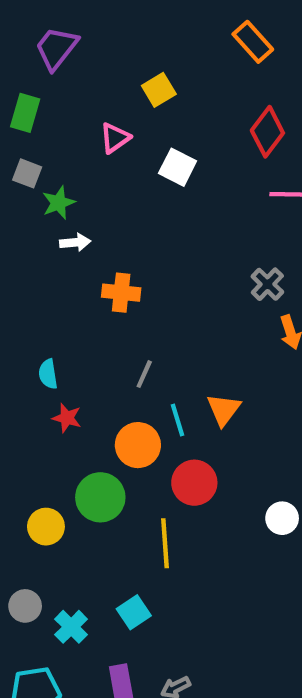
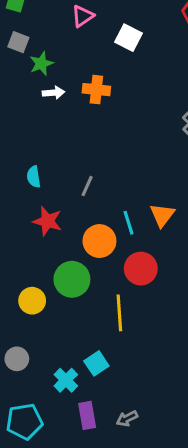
orange cross: (121, 293) -> (96, 90), moved
cyan semicircle: (48, 374) -> (34, 177), moved
gray line: (144, 374) -> (87, 186), moved
red star: (67, 418) -> (47, 221), size x1.4
cyan cross: (71, 627) -> (66, 380), moved

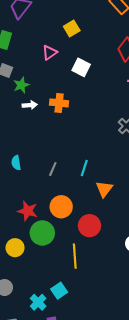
red star: (47, 221) -> (28, 211), moved
cyan line: (129, 223) -> (84, 168), moved, turned 35

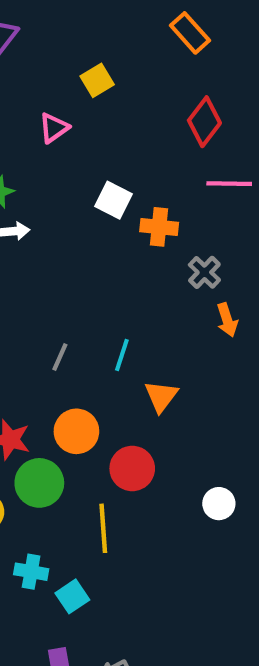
white square: (81, 67) -> (114, 200), moved
orange cross: (59, 103) -> (159, 227), moved
cyan cross: (38, 302) -> (31, 572), moved, turned -35

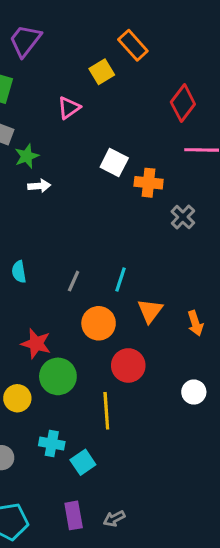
orange rectangle: (190, 33) -> (133, 45), moved
orange arrow: (227, 320) -> (195, 323), moved
orange circle: (76, 431) -> (99, 323), moved

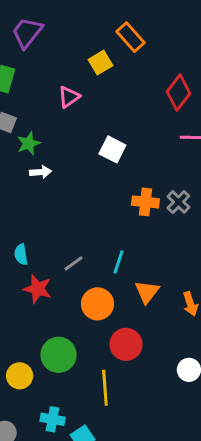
orange cross: (149, 183) -> (145, 202), moved
gray line: (74, 281) -> (74, 263), turned 30
red star: (36, 344) -> (38, 289), moved

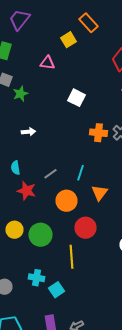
pink triangle: (69, 97) -> (48, 63), turned 42
white arrow: (41, 172) -> (28, 132), moved
yellow circle: (20, 376) -> (14, 230), moved

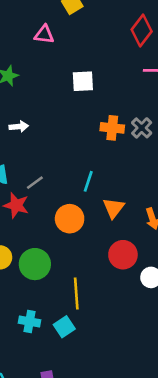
white square: (76, 98) -> (83, 81), turned -30
gray line: (50, 174) -> (35, 183), moved
red circle: (86, 228) -> (123, 255), moved
cyan square: (56, 290) -> (64, 327), moved

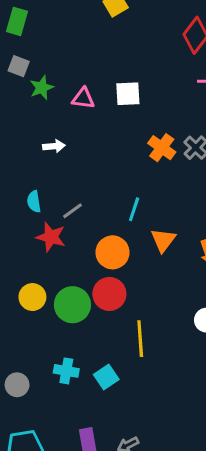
pink triangle: (44, 34) -> (83, 98), moved
orange cross: (112, 128) -> (162, 148), turned 30
red circle: (123, 255) -> (109, 294), moved
yellow line: (76, 293) -> (140, 339), moved

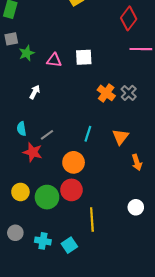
gray square: (19, 66) -> (11, 39), turned -32
white arrow: (54, 146) -> (35, 92), turned -56
orange triangle: (163, 240) -> (120, 137), moved
gray circle: (17, 385) -> (15, 233), moved

